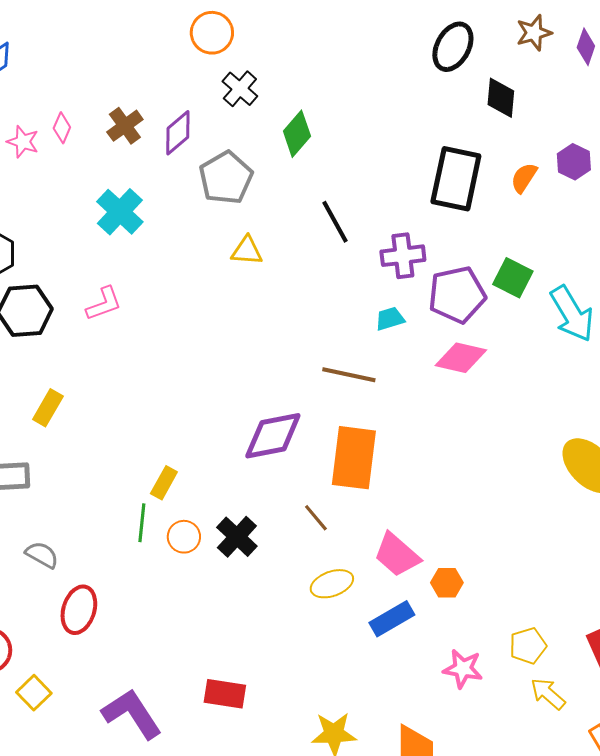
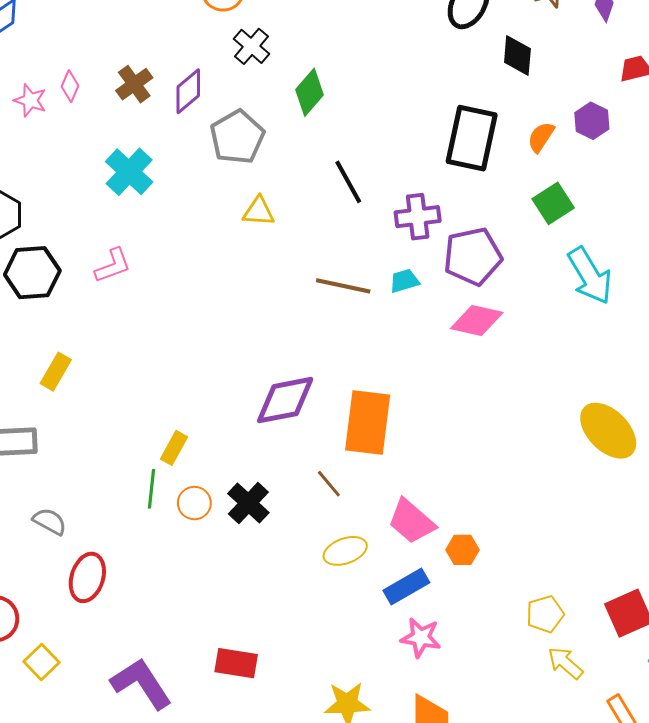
green square: (513, 278) -> (553, 203), moved, turned 30
brown line: (349, 375) -> (343, 286), moved
pink star: (463, 669) -> (421, 638), moved

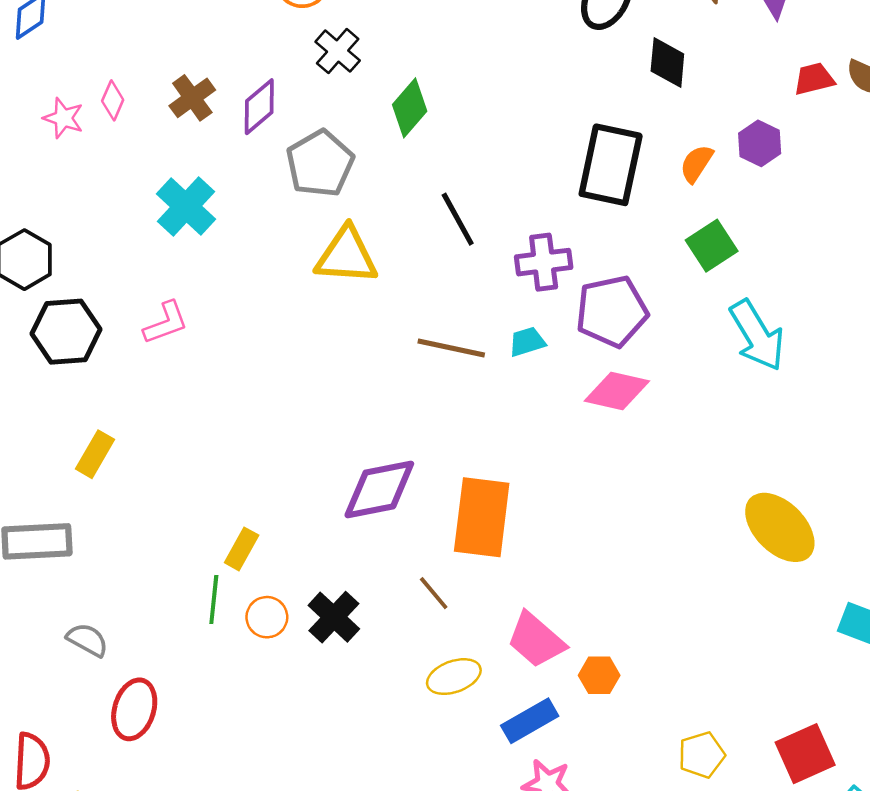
yellow triangle: (259, 211) -> (346, 256), size x1.6

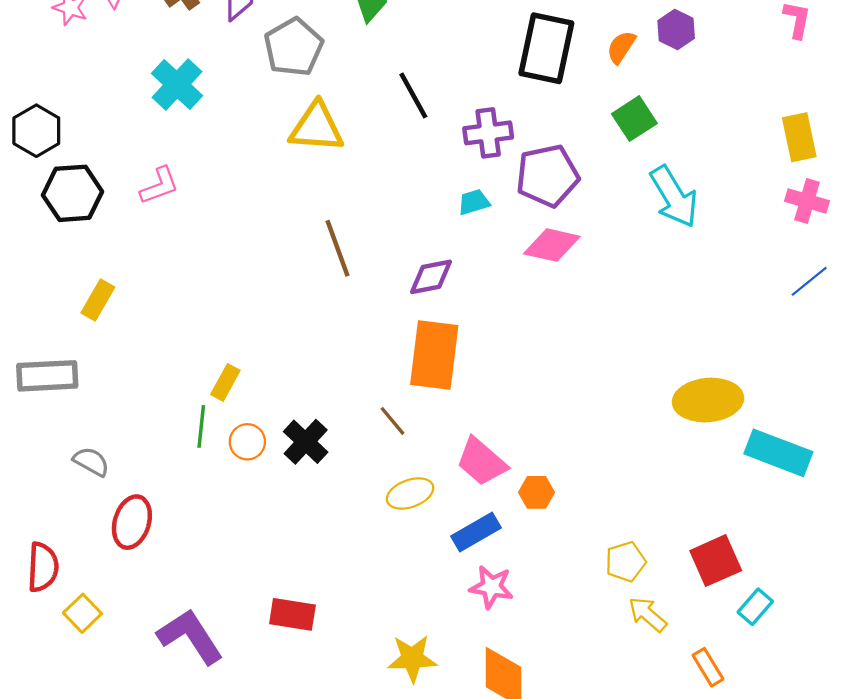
brown line: (451, 348) -> (338, 248), moved, turned 58
purple diamond: (379, 490) -> (431, 277), moved, size x0.7
yellow ellipse: (780, 527) -> (708, 400), moved, turned -50

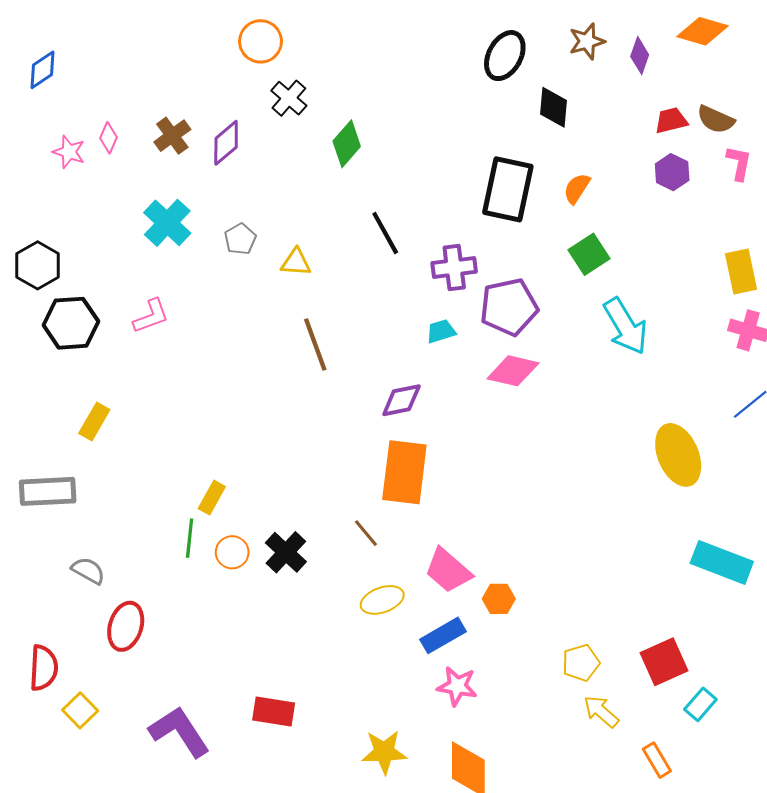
purple hexagon: (676, 30) -> (672, 172), moved
gray pentagon: (294, 47) -> (240, 239), moved, size x0.6
yellow triangle: (317, 127) -> (296, 262), size x0.6
brown line: (338, 248) -> (315, 344), moved
yellow ellipse: (708, 400) -> (678, 455), moved, turned 72

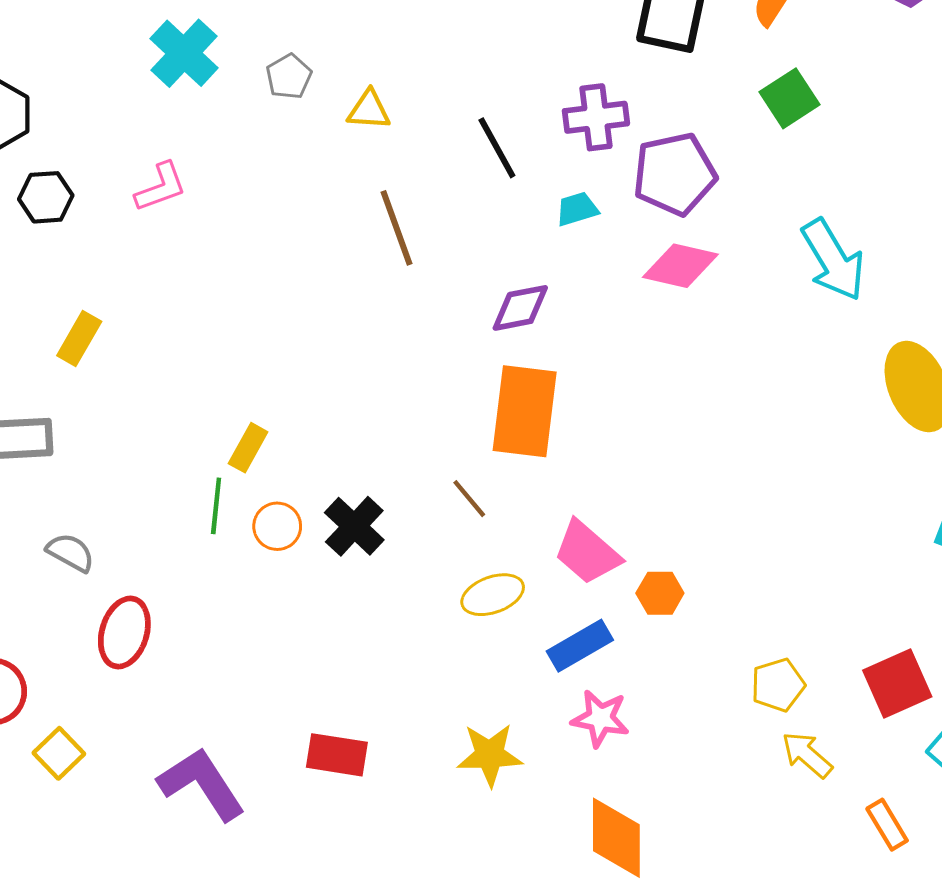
black line: (385, 233) -> (497, 148), moved
black hexagon: (71, 323) -> (46, 197), size x0.7
cyan arrow: (625, 326) -> (833, 260), moved
yellow star: (384, 752) -> (490, 755), moved

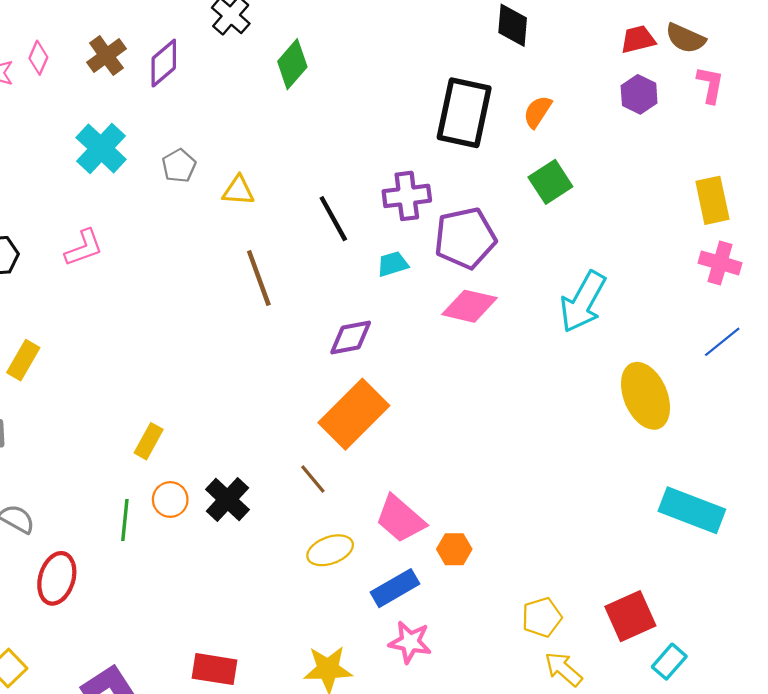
cyan arrow: (833, 260) -> (583, 302), turned 60
orange rectangle: (525, 411) -> (354, 414), turned 38
green line: (216, 506) -> (125, 520), moved

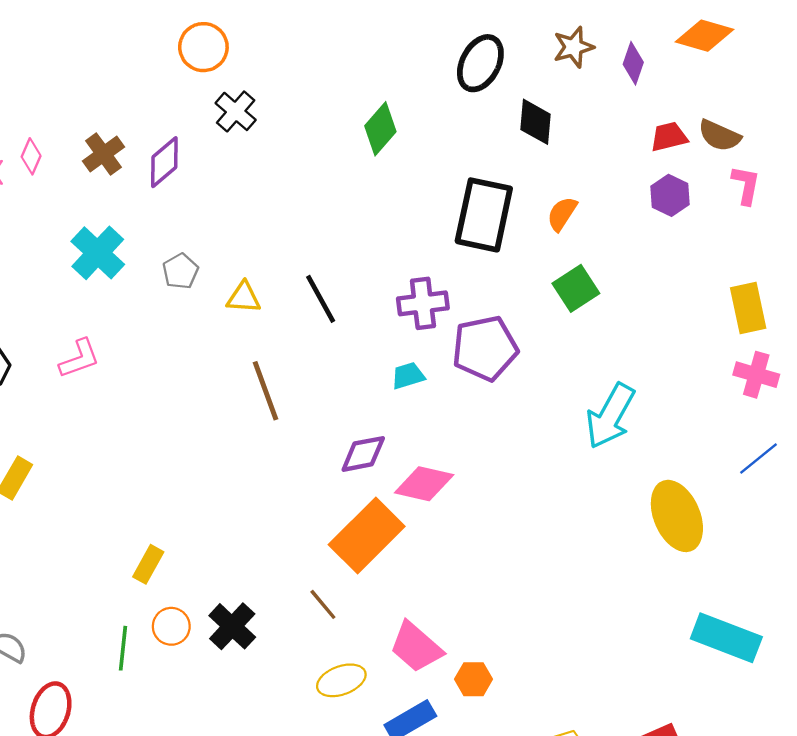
green diamond: (292, 64) -> (380, 129), moved
black line: (333, 219) -> (321, 299), moved
pink diamond: (469, 306) -> (424, 484), moved

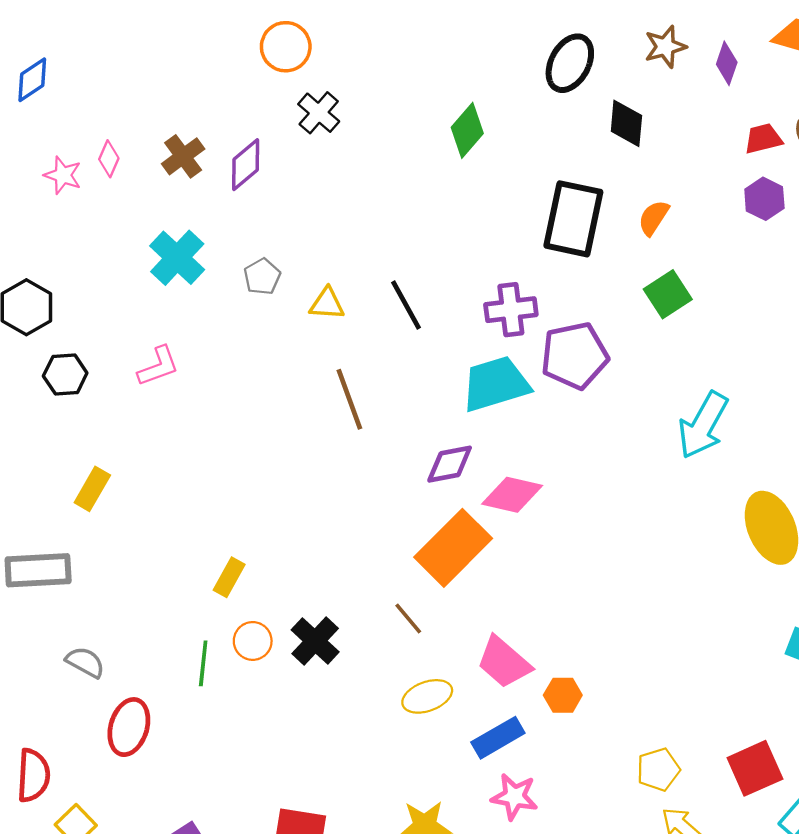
cyan trapezoid: (408, 376) -> (496, 384), size x2.0

